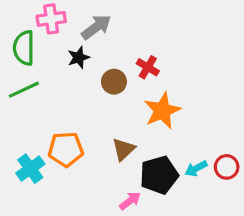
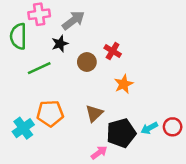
green line: (24, 90) -> (39, 68), moved
orange star: (162, 111) -> (124, 84), size x0.7

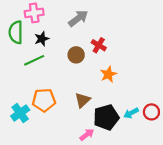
gray arrow: (73, 20) -> (78, 18), moved
black star: (60, 44) -> (42, 39), moved

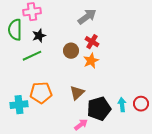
gray arrow: (78, 18) -> (87, 17), moved
orange star: (108, 74) -> (91, 61), moved
cyan cross: (20, 113) -> (19, 105), turned 30
cyan arrow: (131, 113) -> (122, 105), turned 112

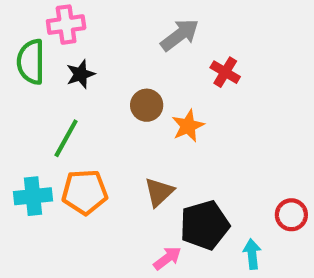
red cross: (92, 42) -> (225, 72), moved
green line: (32, 56) -> (66, 138), moved, turned -36
cyan cross: (19, 105) -> (33, 196), moved
cyan arrow: (122, 105) -> (252, 254), moved

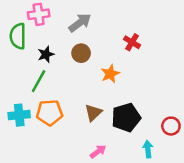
gray arrow: (180, 35) -> (80, 23), moved
black star: (81, 74) -> (46, 54), moved
brown circle: (147, 105) -> (81, 53), moved
black pentagon: (205, 225) -> (126, 118), moved

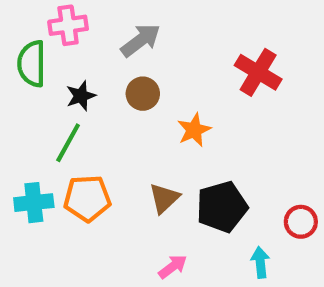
red cross: (132, 42) -> (258, 72), moved, size x1.5

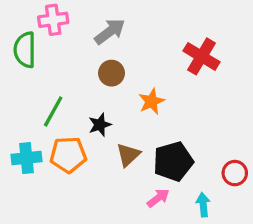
black star: (81, 96) -> (100, 125), moved
pink arrow: (173, 267) -> (158, 198), moved

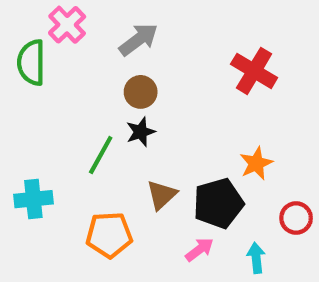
pink cross: (53, 20) -> (67, 25), turned -36
orange star: (151, 101) -> (256, 163), moved
green line: (53, 111) -> (101, 155), moved
black star: (100, 125) -> (141, 132), moved
orange pentagon: (68, 155) -> (109, 235), moved

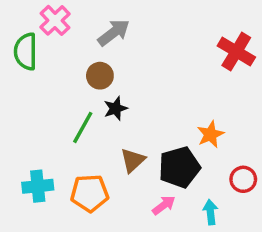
red cross: (254, 71) -> (236, 52), moved
brown circle: (141, 92) -> (100, 76), moved
cyan cross: (33, 199) -> (38, 186), moved

